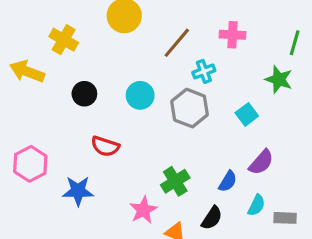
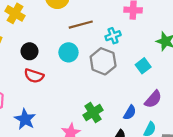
brown line: (177, 43) -> (81, 25), moved, turned 35
red semicircle: (105, 146) -> (34, 76), moved
blue star: (78, 191) -> (25, 119), turned 30

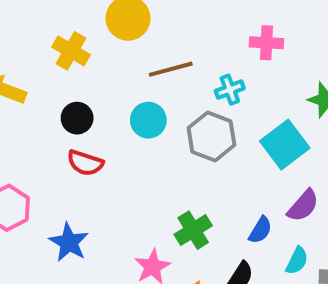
yellow cross: (15, 13) -> (71, 51), moved
cyan square: (143, 66) -> (285, 145), size x1.6

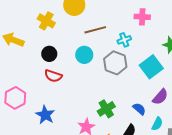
blue semicircle: (260, 230) -> (139, 109), turned -80

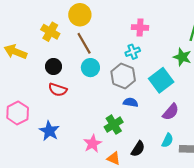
pink cross: (142, 17) -> (140, 27), moved
brown line: (95, 30) -> (84, 43), moved, turned 75
blue semicircle: (139, 109) -> (131, 102), moved, turned -32

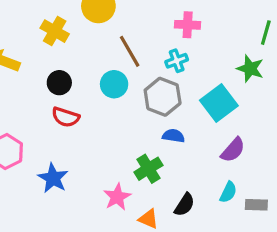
brown line: (84, 43) -> (130, 51), moved

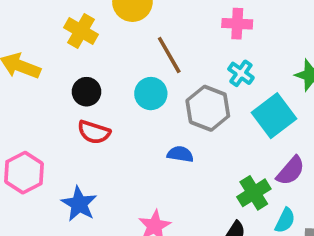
cyan cross: (177, 61) -> (241, 73), moved, turned -35
blue semicircle: (173, 136) -> (180, 154), moved
green cross: (148, 169) -> (254, 193), moved

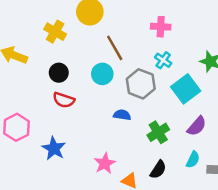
green cross: (254, 193) -> (158, 132), moved

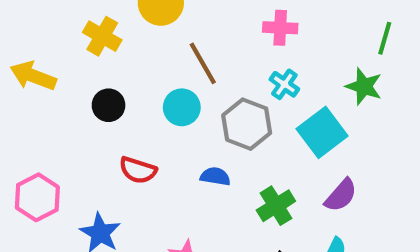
red semicircle: (64, 100) -> (138, 170), moved

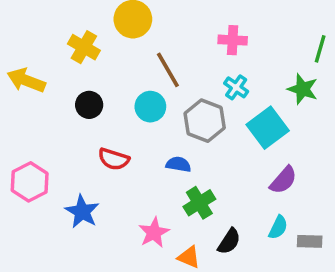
green cross: (276, 206) -> (199, 203), moved

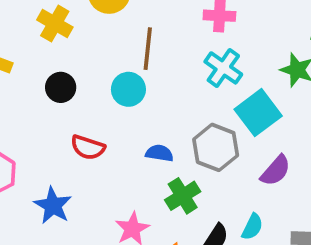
brown line: (168, 70) -> (148, 49), turned 36
cyan cross: (236, 87) -> (223, 68), size x1.4
gray hexagon: (205, 121) -> (216, 147), moved
cyan semicircle: (278, 227) -> (252, 227), moved

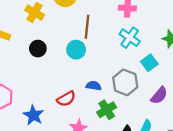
cyan square: (258, 113) -> (149, 63), size x0.7
red semicircle: (88, 147) -> (66, 99), moved, turned -48

